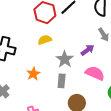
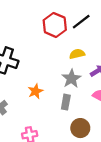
yellow semicircle: (45, 40) -> (77, 54), moved

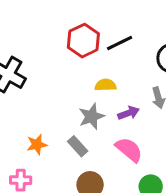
orange star: (35, 91) -> (37, 145), moved
gray rectangle: (66, 102) -> (78, 146), turned -64

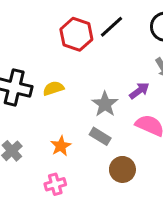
yellow semicircle: (105, 85) -> (53, 88), moved

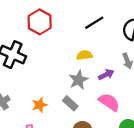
red hexagon: (76, 34) -> (40, 22), moved
yellow semicircle: (53, 88) -> (84, 55), moved

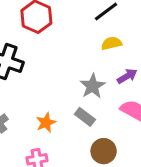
yellow semicircle: (84, 55) -> (111, 43), moved

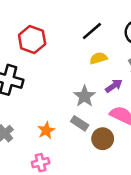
brown circle: (104, 151) -> (103, 139), moved

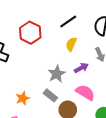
red hexagon: (32, 40) -> (30, 33), moved
yellow semicircle: (98, 58) -> (71, 44), turned -56

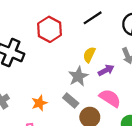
yellow semicircle: (71, 44) -> (89, 55), moved

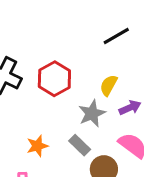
red hexagon: (49, 29) -> (54, 79), moved

